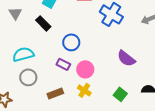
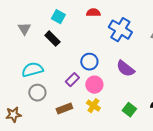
blue circle: (71, 42) -> (89, 62), moved
purple semicircle: (126, 58) -> (125, 69), moved
purple rectangle: (63, 64) -> (72, 80), turned -72

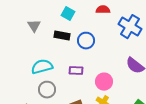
black rectangle: (52, 39) -> (62, 36), turned -35
blue circle: (89, 62) -> (86, 41), moved
purple rectangle: (72, 80) -> (76, 71), moved, turned 48

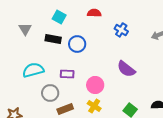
blue cross: (130, 27) -> (121, 30), size x0.6
gray circle: (47, 90) -> (50, 93), moved

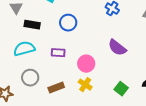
black rectangle: (53, 39) -> (32, 25), moved
gray circle: (50, 93) -> (30, 78), moved

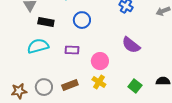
gray circle: (30, 78) -> (44, 87), moved

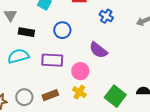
purple semicircle: (131, 45) -> (98, 50), moved
purple rectangle: (72, 50) -> (52, 60), size x1.5
green square: (135, 86) -> (115, 96), size x1.5

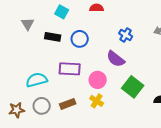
blue cross: (106, 16) -> (126, 35), moved
black rectangle: (26, 32) -> (53, 37), moved
cyan semicircle: (18, 56) -> (37, 80), moved
green square: (115, 96) -> (133, 87), moved

